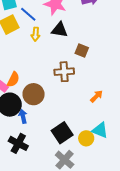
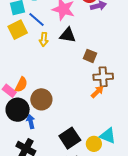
brown cross: (64, 72) -> (103, 77), moved
orange arrow: (97, 96) -> (97, 92), moved

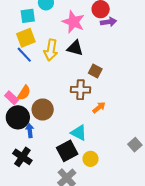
blue line: (37, 19) -> (24, 55), moved
yellow arrow: (44, 39) -> (51, 50), size x1.5
brown cross: (103, 77) -> (80, 90), moved
cyan triangle: (108, 136) -> (79, 133), moved

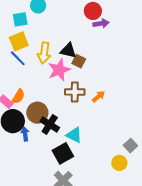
pink star: (73, 22) -> (59, 70), moved, turned 30
brown square: (95, 71) -> (79, 61), moved
orange arrow: (99, 107) -> (99, 96), moved
black cross: (22, 157) -> (50, 124), moved
yellow circle: (90, 159) -> (119, 163), moved

